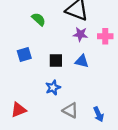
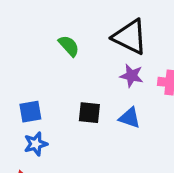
blue square: (24, 55) -> (30, 112), moved
blue star: (53, 88) -> (36, 144), moved

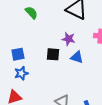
green semicircle: (69, 46) -> (31, 13), moved
purple star: (132, 76) -> (68, 39), moved

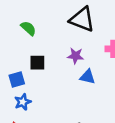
black square: (53, 54) -> (37, 63), moved

